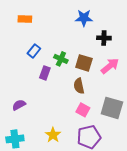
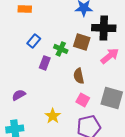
black cross: (104, 38) -> (104, 28), size x1.6
brown square: (84, 63) -> (82, 42), moved
yellow star: (53, 135) -> (53, 116), moved

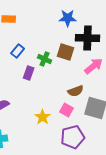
brown semicircle: (79, 76) -> (76, 91), moved, turned -98
yellow star: (53, 116) -> (43, 117), moved

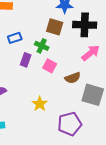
blue rectangle: (18, 51) -> (15, 38), turned 32
brown square: (66, 52) -> (55, 27), moved
pink square: (67, 110) -> (50, 66), moved

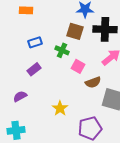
purple rectangle: (26, 60) -> (34, 69), moved, turned 32
pink square: (50, 66) -> (78, 66), moved

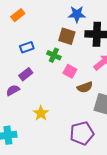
orange rectangle: (26, 10) -> (18, 15), turned -40
purple semicircle: (20, 96) -> (13, 90), moved
yellow star: (60, 108) -> (41, 113), moved

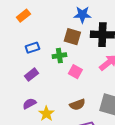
green cross: (54, 55) -> (59, 56), turned -32
brown semicircle: (85, 87) -> (77, 105), moved
purple semicircle: (13, 90) -> (29, 104), moved

